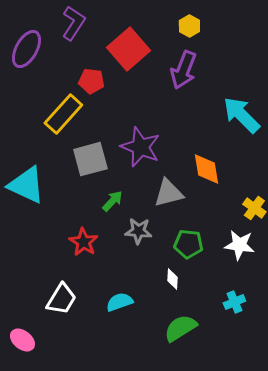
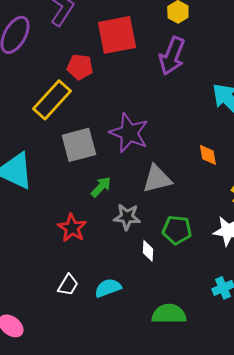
red square: (128, 49) -> (117, 35), turned 30
orange diamond: (206, 169) -> (208, 155), moved, size x0.7
white diamond: (172, 279) -> (148, 251), moved
white trapezoid: (61, 299) -> (68, 285), moved, size x0.7
green semicircle: (180, 328) -> (169, 314), turned 32

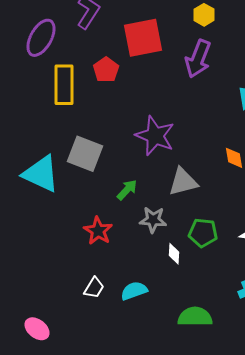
red pentagon: (80, 67) -> (106, 70), turned 30
yellow rectangle: (52, 100) -> (64, 85), moved, turned -42
gray square: (79, 145) -> (85, 154), moved, turned 36

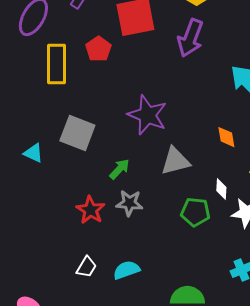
cyan triangle: (41, 174) -> (33, 153), size x0.5
gray star: (153, 220) -> (129, 203), moved
white diamond: (174, 254) -> (221, 189), moved

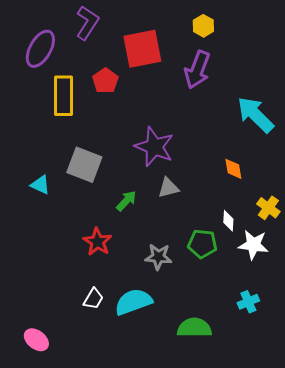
gray triangle: (175, 161) -> (168, 188), moved, size x0.7
gray star: (129, 203) -> (158, 257), moved
cyan semicircle: (126, 270) -> (133, 302), size x1.4

